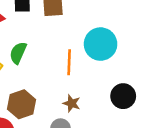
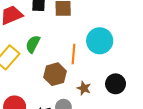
brown star: (72, 103) -> (84, 88), moved
brown hexagon: (22, 104) -> (55, 74), moved

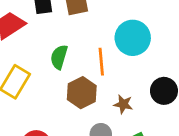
green semicircle: (33, 44) -> (59, 57), moved

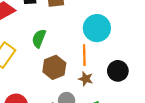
orange line: (101, 62) -> (84, 55), moved

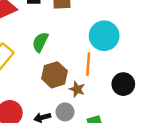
brown star: (86, 79) -> (77, 89), moved

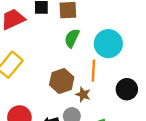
green semicircle: (40, 42) -> (72, 38), moved

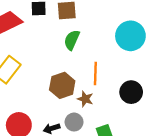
cyan circle: (108, 44) -> (130, 36), moved

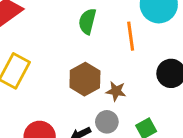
orange line: (95, 73) -> (131, 36), moved

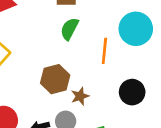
brown star: (116, 91) -> (80, 96), turned 30

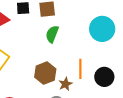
orange line: (104, 51) -> (80, 69), moved

